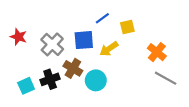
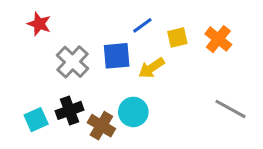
red star: (18, 37) -> (39, 24), moved
orange cross: (157, 52) -> (218, 39), moved
brown cross: (73, 68) -> (101, 126), moved

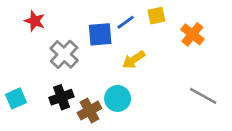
yellow square: (177, 38) -> (156, 16), moved
blue square: (117, 56) -> (100, 34), moved
cyan square: (36, 120) -> (16, 98), moved
brown cross: (101, 126) -> (90, 111), turned 30

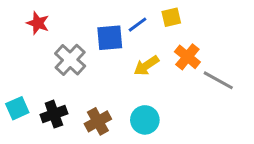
orange cross: (192, 34) -> (187, 57), moved
gray line: (203, 96) -> (218, 80), moved
black cross: (61, 97) -> (54, 114), moved
cyan circle: (118, 98) -> (145, 120), moved

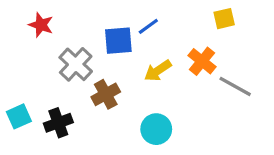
yellow square: (171, 17) -> (224, 19), moved
brown cross: (98, 121) -> (106, 94), moved

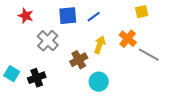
blue square: (118, 41) -> (68, 16), moved
yellow arrow: (158, 71) -> (100, 45), turned 144
brown cross: (106, 94) -> (79, 60), moved
cyan square: (19, 116) -> (12, 74), turned -35

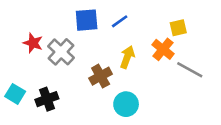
yellow square: (142, 12) -> (178, 28), moved
red star: (26, 16) -> (33, 43), moved

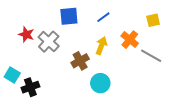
blue line: (120, 21) -> (103, 17), moved
yellow square: (178, 28) -> (153, 20), moved
black cross: (47, 99) -> (30, 87), moved

